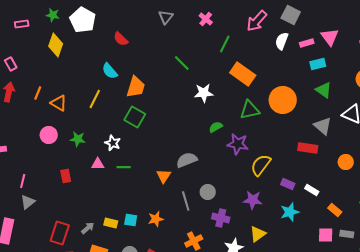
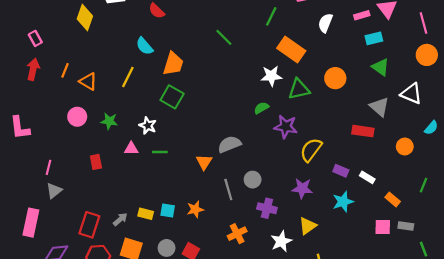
white semicircle: (282, 41) -> (325, 23), moved
white star: (204, 93) -> (271, 76), moved
orange circle: (283, 100) -> (335, 78), size x0.7

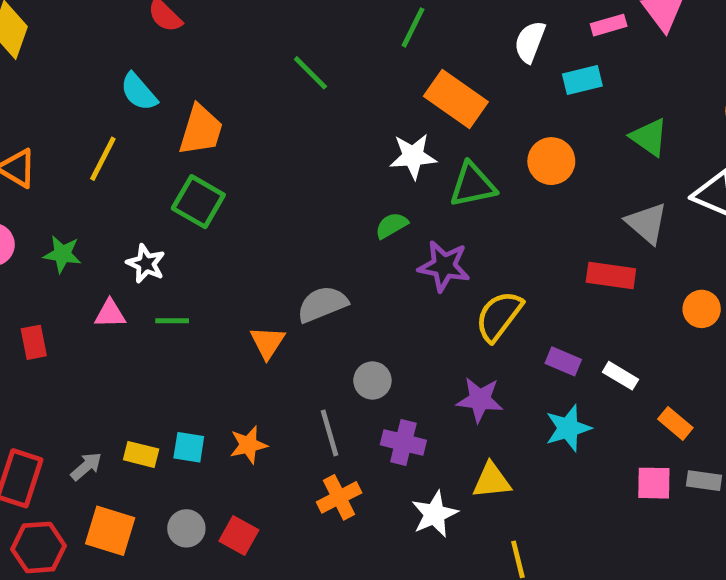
cyan rectangle: (374, 38) -> (582, 80), moved
gray line: (228, 190) -> (330, 433), moved
yellow triangle: (308, 226) -> (492, 481), turned 30

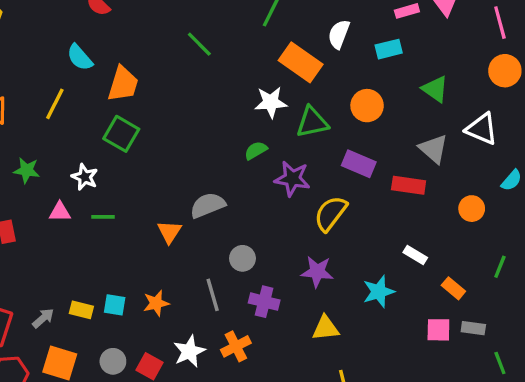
white semicircle: (530, 42) -> (339, 34), moved
purple rectangle: (563, 361) -> (359, 164), moved, size x1.4
orange cross: (339, 497) -> (236, 346), moved
white star: (434, 514) -> (189, 351), moved

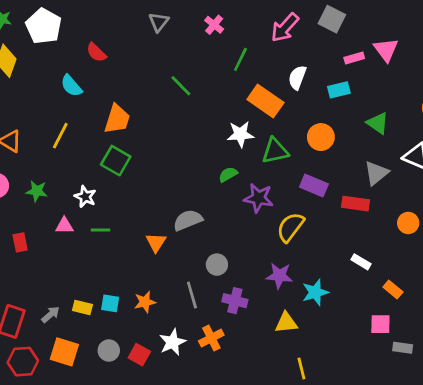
cyan semicircle: (80, 57) -> (71, 86), moved
gray triangle: (433, 149) -> (376, 173), turned 40
cyan star: (379, 292) -> (315, 292), moved
gray rectangle: (473, 328) -> (403, 348), moved

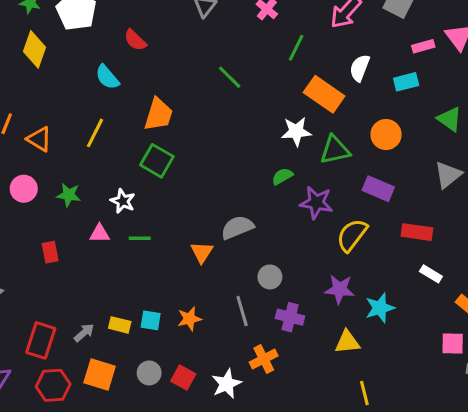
red rectangle: (356, 204) -> (417, 232), moved
white star: (173, 342) -> (227, 384), moved

